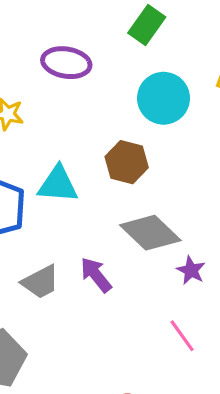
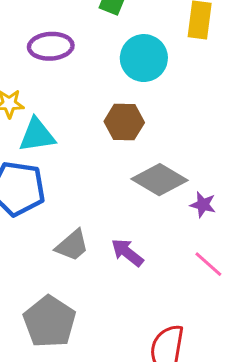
cyan triangle: (58, 184) -> (37, 135), moved
purple arrow: (96, 275) -> (127, 253), moved

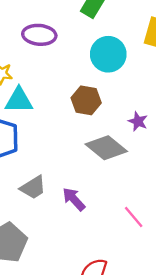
purple star: (203, 205) -> (138, 121), moved

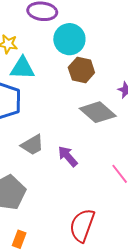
cyan circle: (108, 54) -> (69, 39), moved

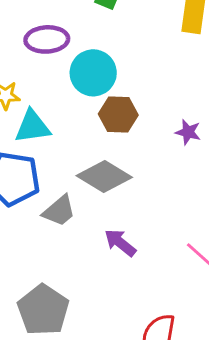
gray diamond: (98, 112) -> (104, 177), moved
gray trapezoid: (32, 145) -> (59, 211), moved

